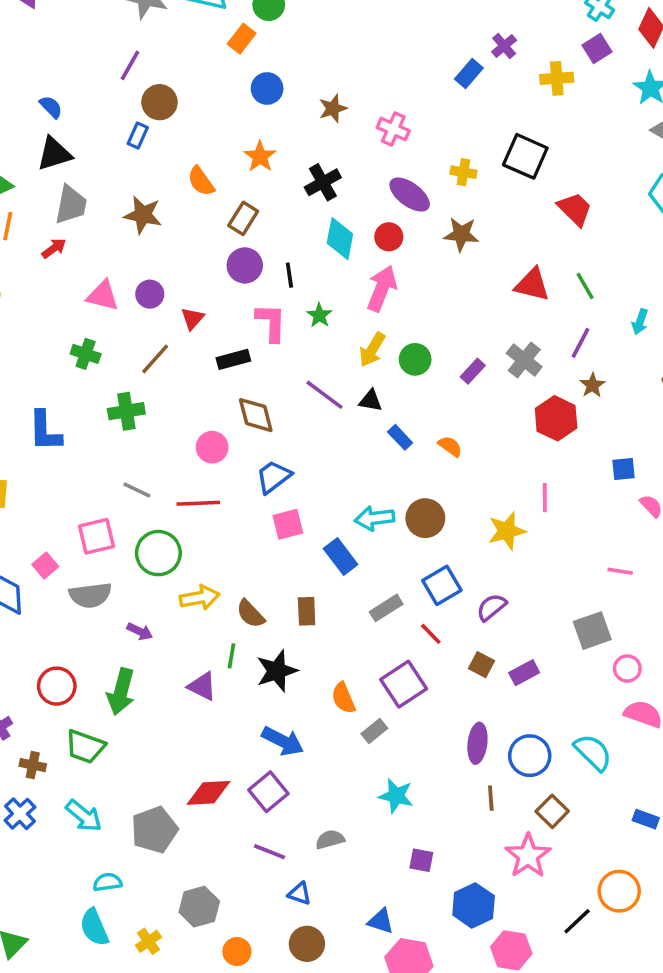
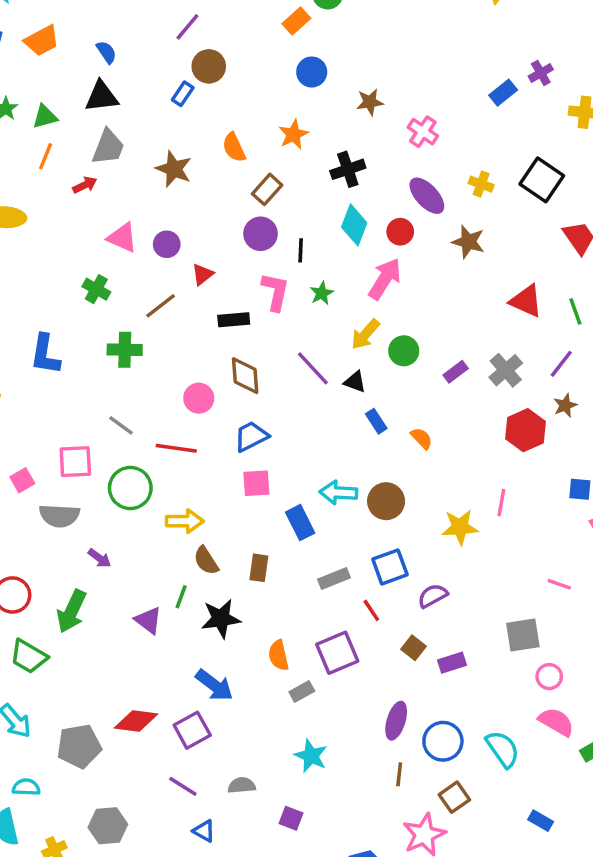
yellow arrow: (200, 598) -> (185, 521), moved
purple square: (421, 860) -> (291, 818), moved

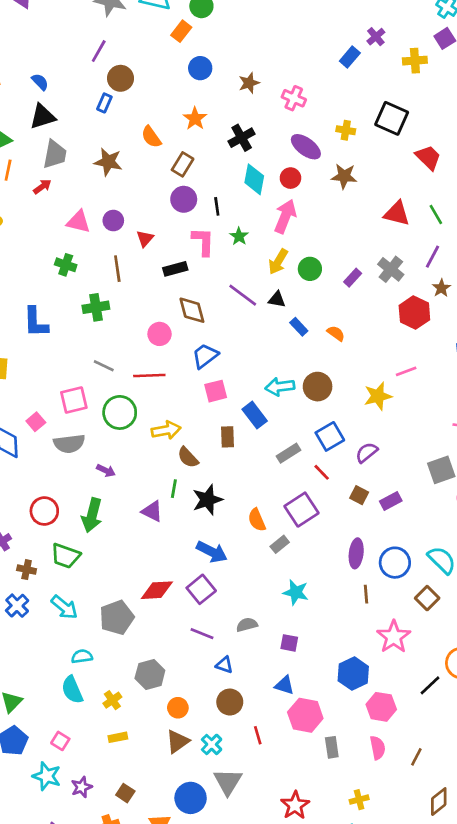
brown line: (161, 306) -> (117, 269), turned -50
pink line: (501, 503) -> (406, 371), turned 70
brown rectangle: (259, 568) -> (227, 437), moved
brown square: (454, 797) -> (427, 598), moved

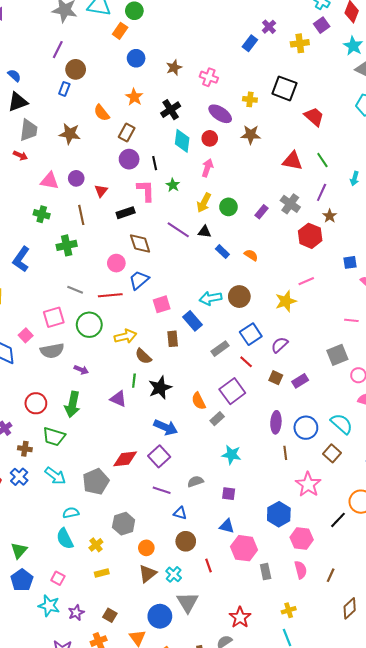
red arrow: (42, 187) -> (20, 156), turned 64
pink arrow: (285, 216) -> (207, 168), size x0.7
blue L-shape: (36, 322) -> (21, 259), turned 40
blue trapezoid: (205, 356) -> (139, 280), moved

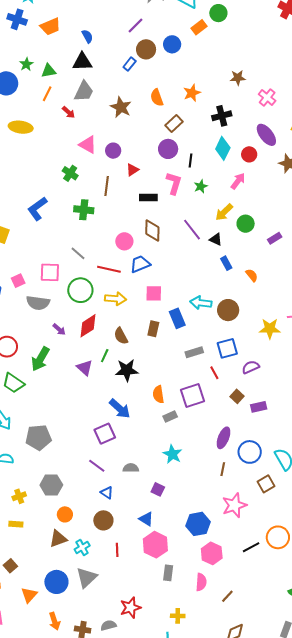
blue circle: (136, 58) -> (172, 44), moved
yellow arrow: (125, 336) -> (116, 299), moved
red diamond: (125, 459) -> (88, 326), moved, turned -45

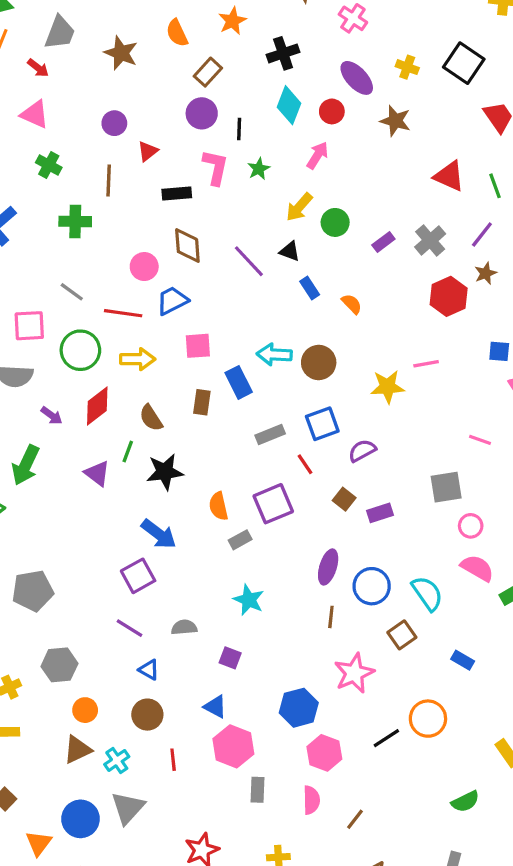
pink triangle: (88, 145) -> (35, 114), moved
purple line: (192, 230) -> (249, 261), moved

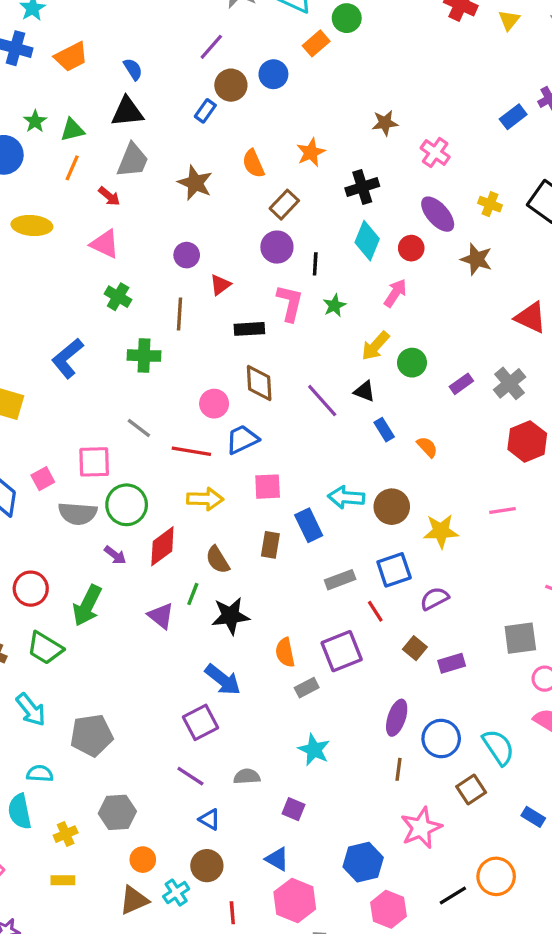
green circle: (80, 350) -> (127, 505), moved
yellow star: (388, 387) -> (441, 531), moved
cyan cross: (117, 760) -> (176, 893), moved

